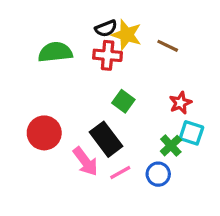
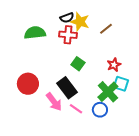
brown line: (168, 46) -> (106, 29), turned -64
green cross: (171, 146) -> (108, 92), size x1.5
pink line: (120, 173) -> (76, 109), turned 64

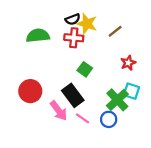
red star: (114, 65) -> (128, 63), moved

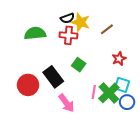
black rectangle: (73, 95) -> (53, 77), moved
pink arrow: (59, 111) -> (66, 103), moved
pink line: (83, 118) -> (94, 92), moved, turned 64
blue circle: (109, 119) -> (127, 102), moved

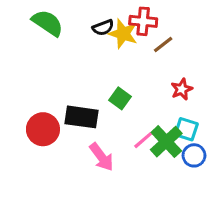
green semicircle: (35, 33) -> (48, 23), moved, turned 40
red cross: (68, 35) -> (143, 21), moved
black rectangle: (53, 77) -> (81, 117), turned -45
pink line: (94, 92) -> (143, 140), turned 40

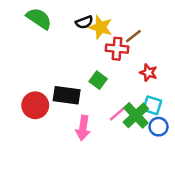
red cross: (143, 21) -> (117, 49), moved
red star: (182, 89) -> (148, 73), turned -30
pink arrow: (102, 157) -> (83, 128), turned 45

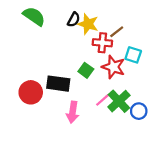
black semicircle: (84, 22) -> (74, 20), turned -40
red star: (148, 73) -> (113, 67), moved, size x1.5
cyan square: (152, 105) -> (133, 55), moved

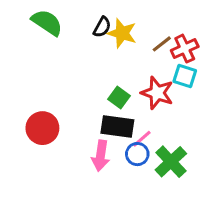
red cross: (102, 43) -> (185, 49), moved, turned -30
black rectangle: (58, 84) -> (117, 127), moved
green cross: (119, 101) -> (171, 162), moved
blue circle: (139, 111) -> (137, 154), moved

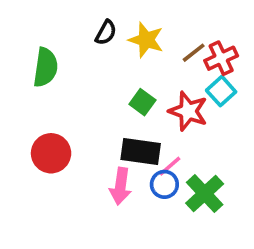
green semicircle: (47, 23) -> (46, 67), moved, turned 64
black semicircle: (102, 27) -> (106, 33), moved
cyan square: (185, 76) -> (221, 91), turned 30
green square: (119, 97) -> (142, 102), moved

